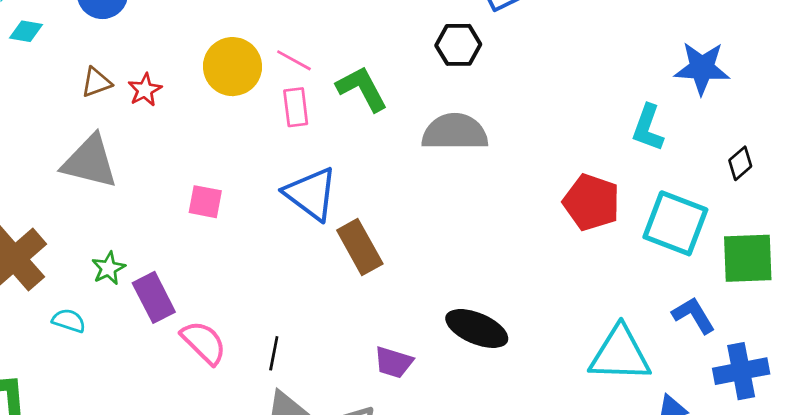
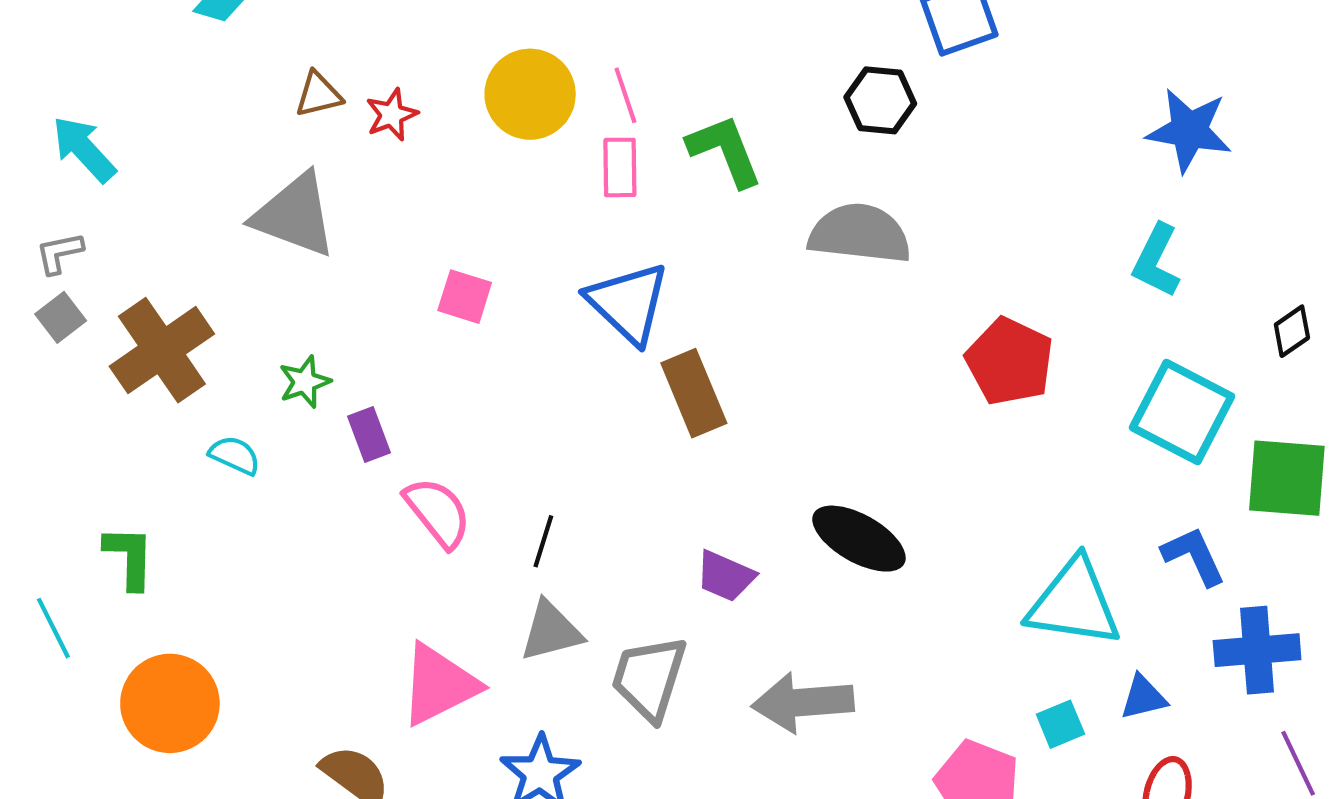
pink line: (294, 60) -> (625, 95), turned 36
blue star: (702, 68) -> (1189, 130), moved
red pentagon: (591, 202) -> (1010, 361), moved
purple rectangle: (154, 297) -> (369, 434), size x0.7

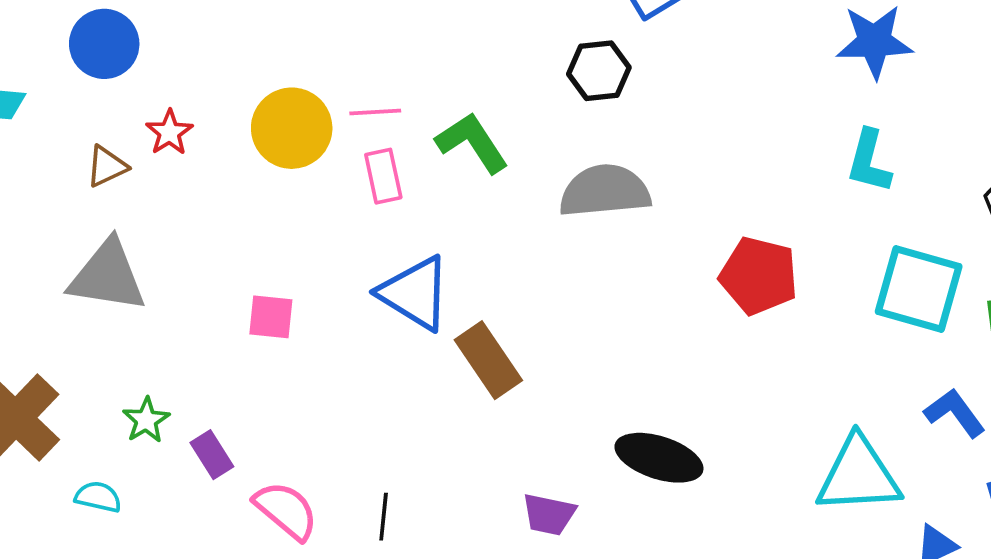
pink line: (625, 95) -> (375, 112), turned -63
red star: (392, 115) -> (169, 132), moved

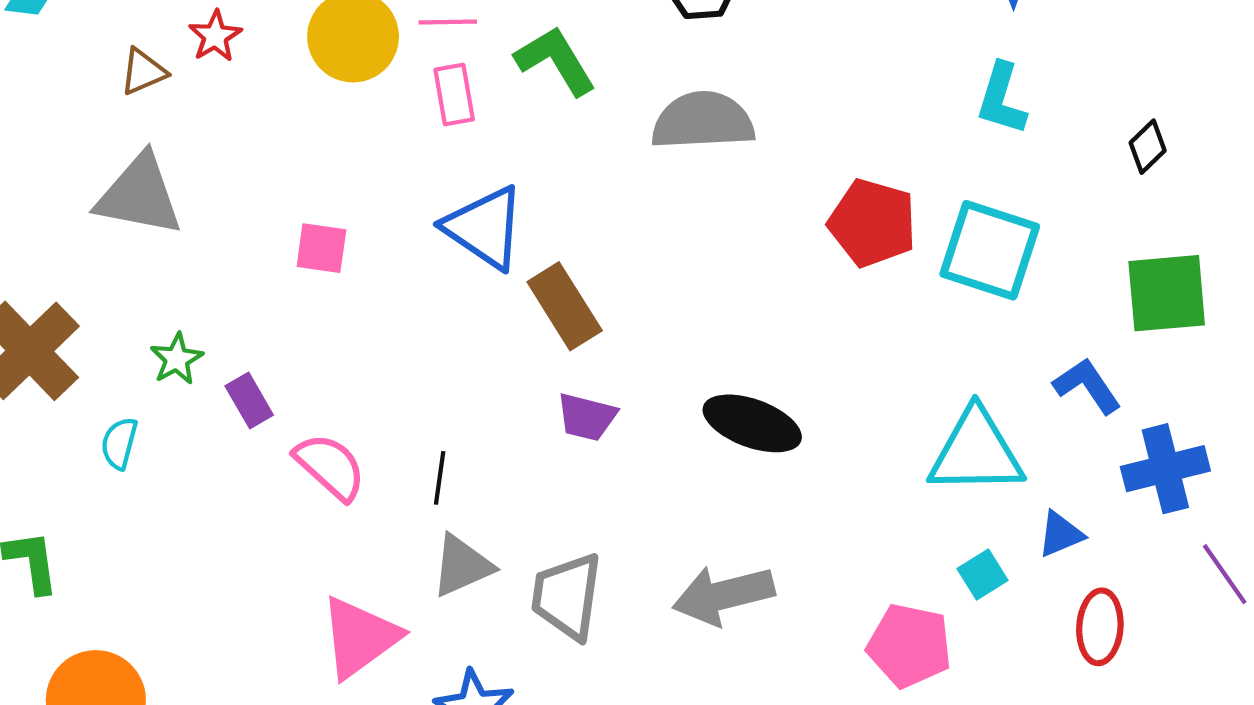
cyan square: (919, 289) -> (990, 250), moved
cyan semicircle: (98, 497) -> (119, 443), turned -90
purple trapezoid: (549, 514) -> (587, 417), moved

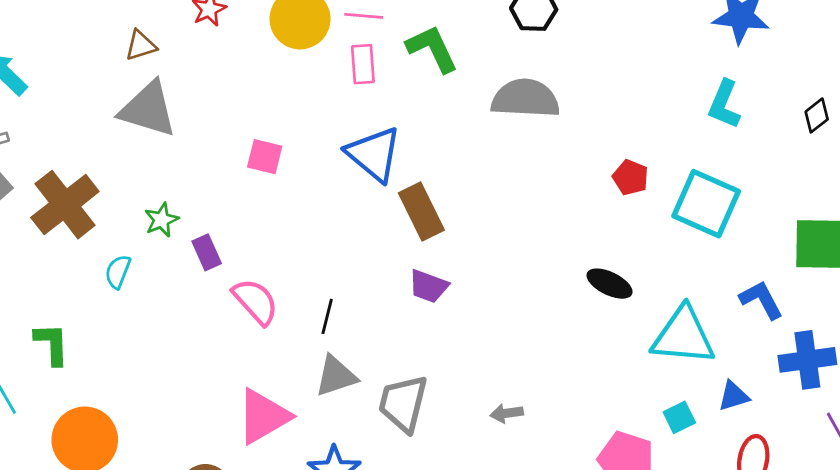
brown triangle: (143, 72) -> (141, 45), moved
black diamond: (1148, 147) -> (817, 115), moved
red pentagon: (872, 223) -> (631, 178), size x0.6
black ellipse: (752, 423) -> (610, 284), moved, size x0.7
gray arrow: (723, 595) -> (507, 413), size x0.5

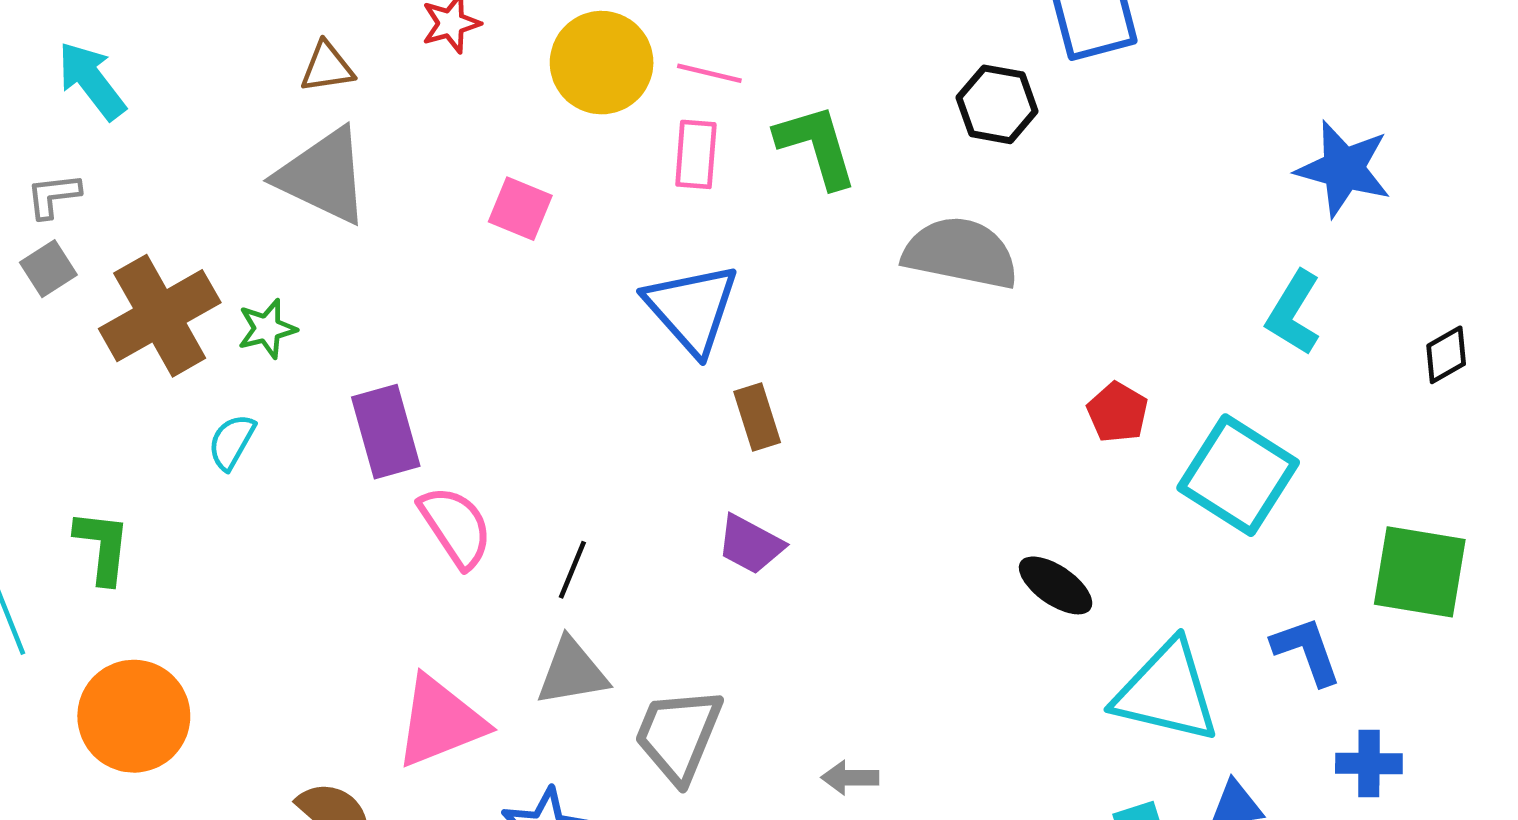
pink square: (265, 157) -> (520, 209), moved
brown rectangle: (421, 212) -> (757, 417), size x0.7
green star: (161, 220) -> (267, 329), moved
purple rectangle: (207, 252) -> (386, 432), size x1.5
blue cross: (807, 360) -> (1369, 764), size x0.7

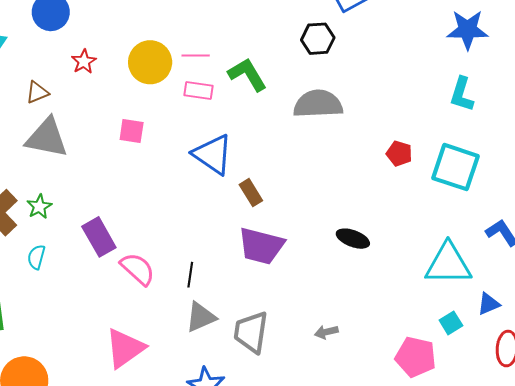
pink rectangle: (696, 154) -> (199, 90), turned -72
purple trapezoid: (750, 544) -> (261, 246), size x1.6
black ellipse: (1056, 585) -> (353, 239), moved
pink triangle: (440, 722) -> (125, 348), moved

